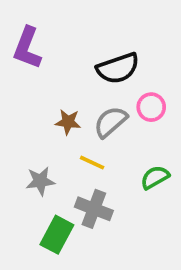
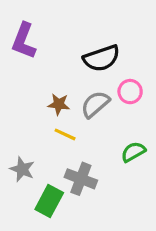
yellow line: (92, 163) -> (65, 134), moved
gray star: (40, 181) -> (22, 169), moved, turned 30

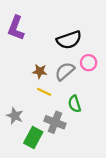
green semicircle: (133, 152) -> (74, 104), moved, turned -77

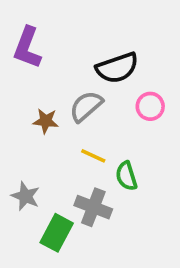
brown star: (40, 71) -> (46, 121), moved
gray semicircle: (65, 71) -> (86, 106), moved
yellow line: (44, 92) -> (93, 156), moved

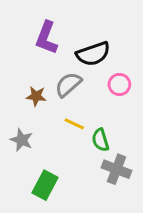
purple L-shape: (27, 48) -> (46, 38), moved
gray star: (25, 196) -> (22, 140), moved
gray cross: (93, 207) -> (116, 169), moved

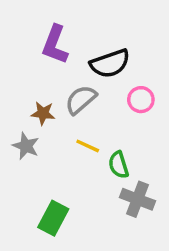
gray star: (22, 140) -> (26, 146), moved

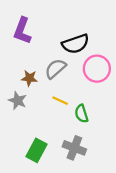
purple L-shape: (55, 45) -> (22, 31), moved
pink circle: (141, 100) -> (97, 69), size x1.5
gray cross: (137, 199) -> (74, 148), moved

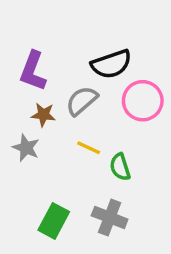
purple L-shape: (22, 31) -> (33, 71), moved

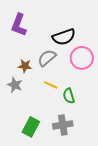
purple L-shape: (33, 71) -> (19, 25), moved
gray cross: (110, 217) -> (63, 125), turned -30

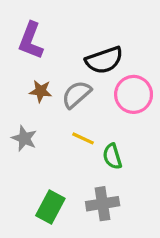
brown star: (25, 66) -> (41, 91), moved

